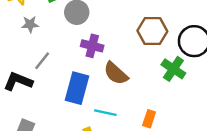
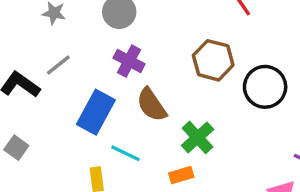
green cross: (173, 69) -> (198, 137), moved
orange rectangle: (149, 119) -> (181, 175), turned 42

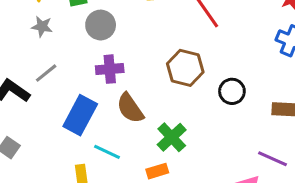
purple cross: (129, 61) -> (110, 69), turned -32
black circle: (265, 87) -> (232, 91), size x0.7

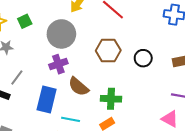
gray circle: (101, 25) -> (61, 34), moved, size x1.4
green cross: (172, 137) -> (111, 99), turned -30

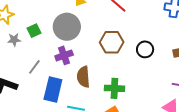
green square: (25, 21) -> (34, 31), moved
gray line: (17, 77) -> (34, 67), moved
brown semicircle: (79, 87) -> (83, 77), turned 45

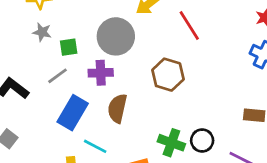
green square: (34, 31) -> (69, 47), moved
black circle: (145, 49) -> (202, 140), moved
green cross: (114, 88) -> (171, 143), moved

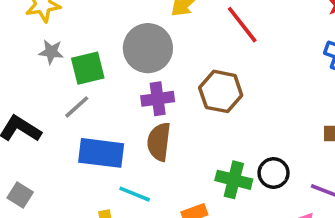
green square: (69, 47) -> (88, 68), size x1.4
purple cross: (101, 73) -> (158, 99), moved
blue rectangle: (73, 113) -> (101, 153), turned 72

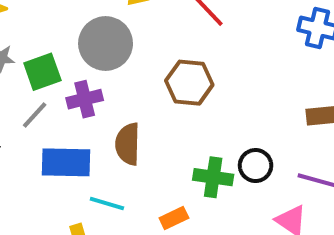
purple cross: (158, 99) -> (85, 99), moved

